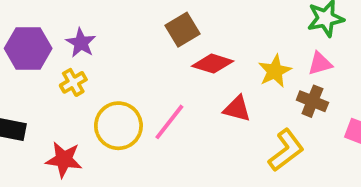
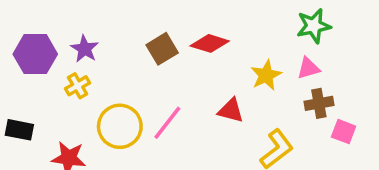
brown square: (182, 30) -> (162, 49), moved
red diamond: (213, 64) -> (210, 43), moved
brown cross: (312, 101) -> (319, 103), moved, turned -32

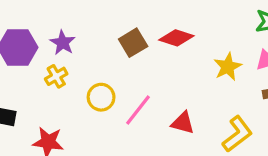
red triangle: (231, 110) -> (183, 123), moved
yellow circle: (120, 126) -> (101, 97), moved, size x0.7

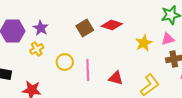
pink line: (138, 110) -> (88, 70), turned -40

